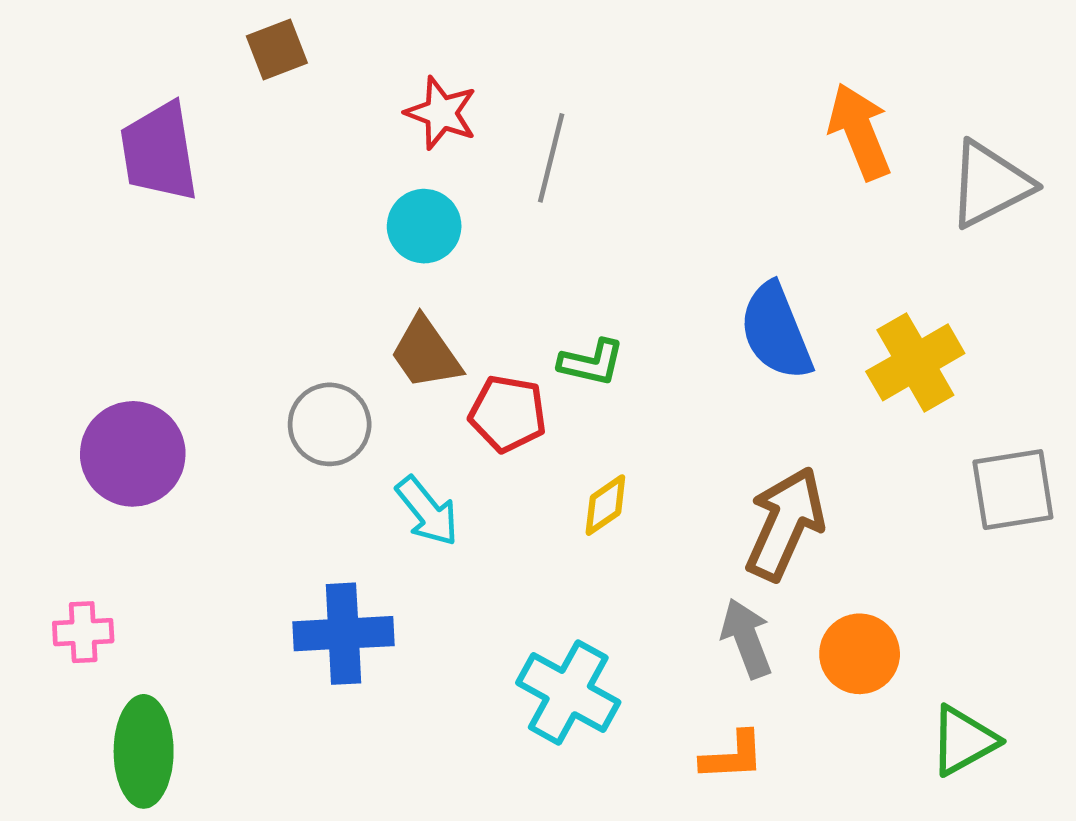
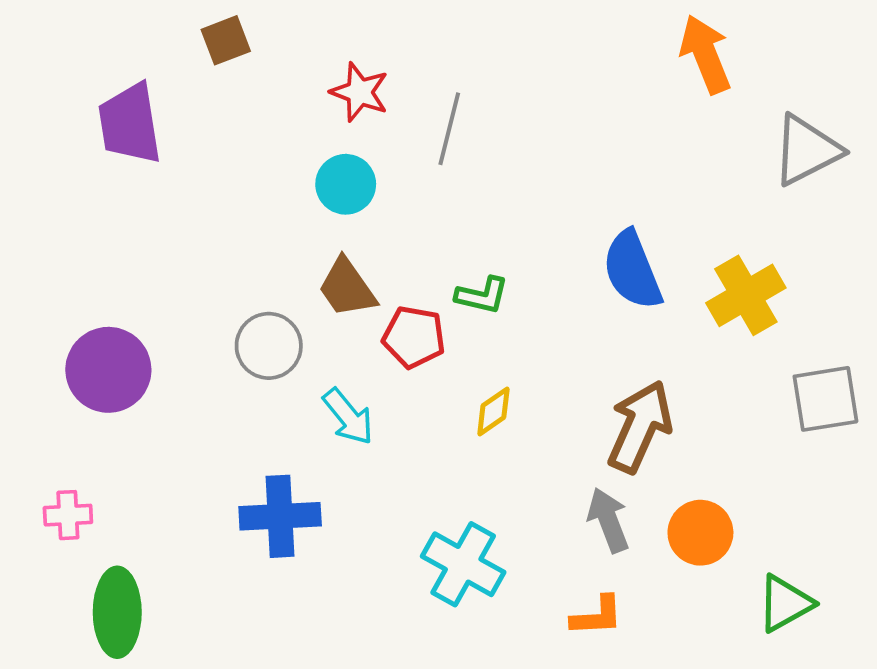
orange arrow: (860, 132) -> (705, 54), moved

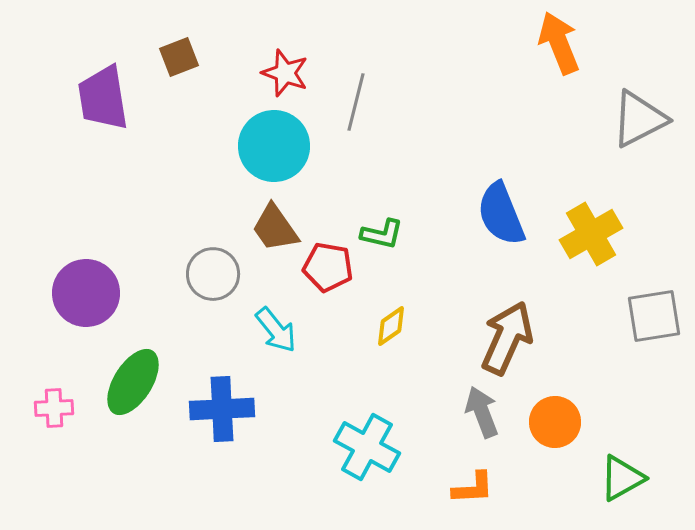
brown square: (226, 40) -> (179, 57), moved
cyan circle: (346, 184) -> (274, 146), size x1.5
green ellipse: (117, 612) -> (133, 382), moved, turned 32

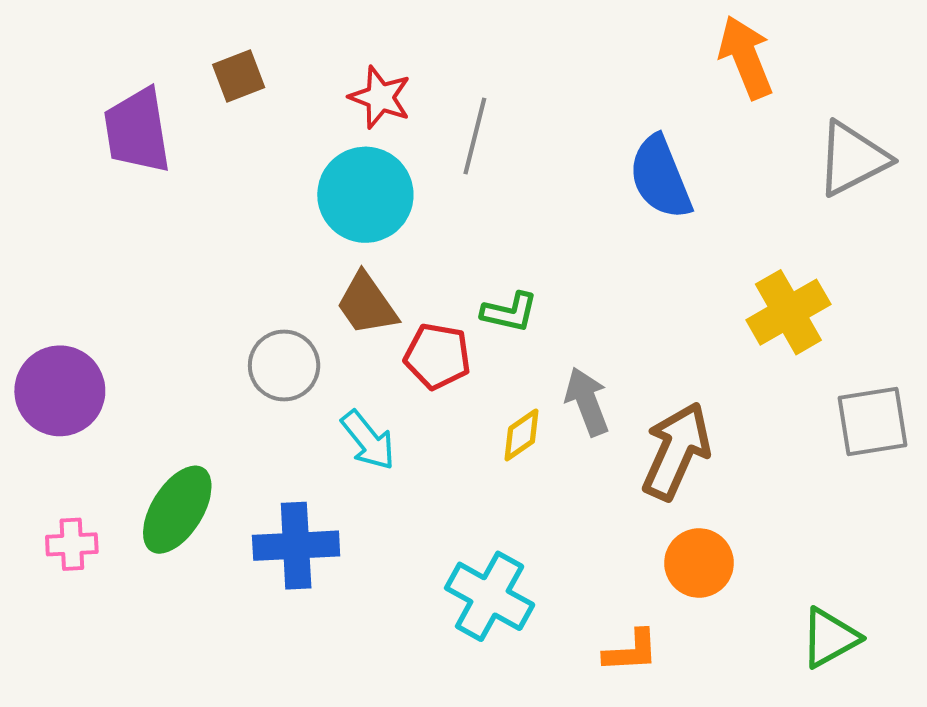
blue semicircle: (501, 214) -> (660, 177), moved
purple circle: (86, 293) -> (60, 391), moved
gray arrow: (482, 412) -> (587, 402), moved
orange circle: (555, 422) -> (699, 563), moved

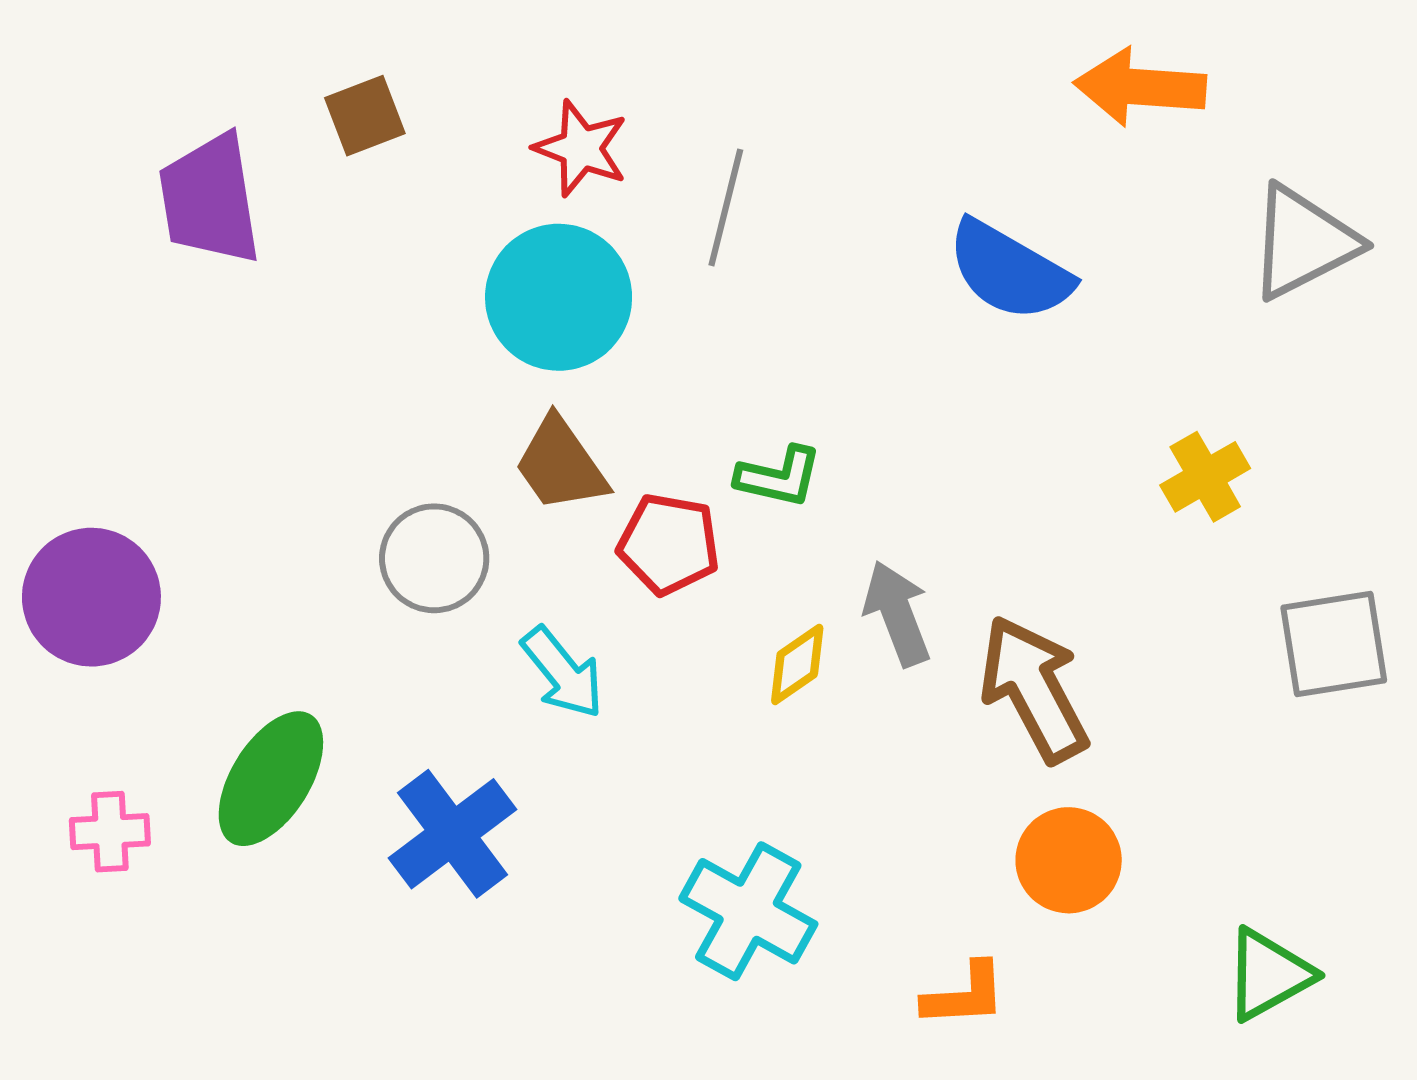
orange arrow: (746, 57) -> (1140, 87), turned -64
blue semicircle: (660, 177) -> (1009, 271), turned -38
yellow cross: (788, 312) -> (1205, 477), size x0.7
brown arrow: (676, 451) -> (1034, 689), turned -52
blue cross: (296, 546) -> (452, 834), turned -34

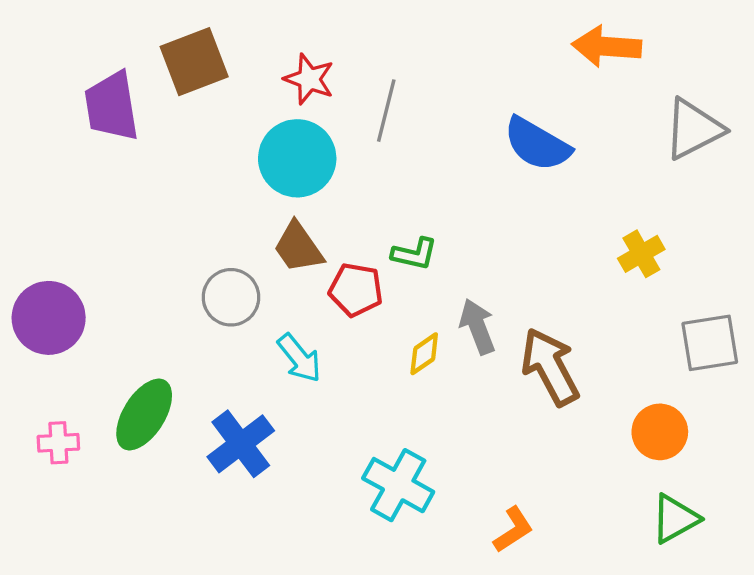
brown square: (365, 116) -> (194, 62), size x1.6
orange circle: (1069, 860) -> (660, 432), moved
orange L-shape: (965, 995) -> (513, 530), turned -30

